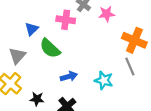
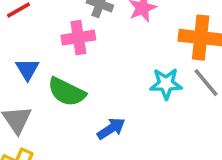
cyan star: (104, 80) -> (166, 84), moved

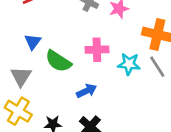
pink cross: (78, 38) -> (97, 50), moved

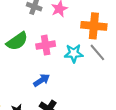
green semicircle: (58, 61) -> (17, 41), moved, turned -60

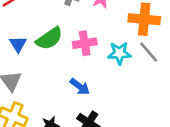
blue arrow: (42, 80) -> (80, 87), turned 70

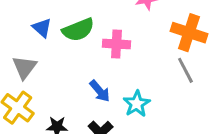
blue triangle: (18, 44) -> (42, 28), turned -30
cyan star: (119, 53) -> (137, 104), moved, turned 30

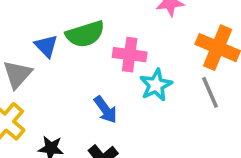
blue triangle: (42, 28) -> (46, 46), moved
cyan star: (137, 104) -> (156, 85), moved

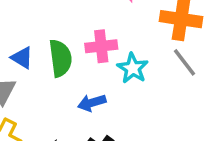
green semicircle: (85, 34) -> (60, 58), moved, turned -66
blue arrow: (106, 110) -> (92, 103), turned 124

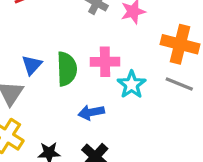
blue triangle: (22, 58) -> (32, 65), turned 35
gray line: (184, 62) -> (179, 84), turned -36

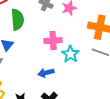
green semicircle: (67, 69) -> (17, 20), moved

